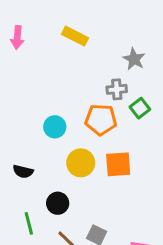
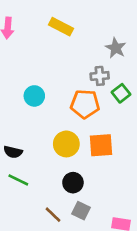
cyan circle: (55, 127) -> (34, 96), moved
black circle: (58, 203) -> (73, 183), moved
green line: (29, 223) -> (18, 180), moved, turned -50

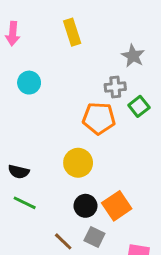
yellow rectangle: (61, 27) -> (72, 32), turned 45
cyan circle: (34, 96) -> (29, 83), moved
orange square: (101, 145) -> (117, 206), moved, turned -30

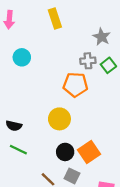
green square: (139, 106) -> (108, 65), moved

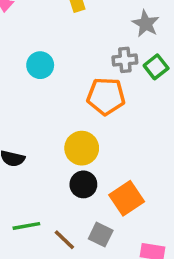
cyan circle: (22, 57) -> (40, 65), moved
green line: (18, 150) -> (26, 226), moved, turned -36
black circle: (65, 152) -> (83, 184), moved

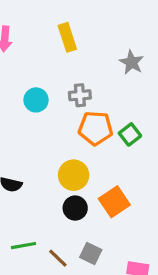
gray cross: (125, 60) -> (80, 95), moved
green square: (156, 67) -> (130, 134), moved
orange square: (127, 198) -> (114, 202), moved

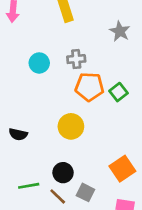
orange square: (114, 202) -> (122, 169), moved
black circle: (75, 208) -> (63, 173), moved

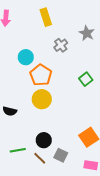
gray cross: (76, 59) -> (61, 45), moved, turned -32
orange pentagon: (89, 87) -> (41, 75), moved, turned 30
yellow circle: (71, 126) -> (42, 99), moved

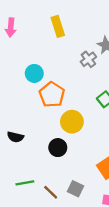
gray cross: (61, 45) -> (88, 59), moved
yellow circle: (42, 99) -> (72, 122), moved
black circle: (44, 140) -> (58, 148), moved

